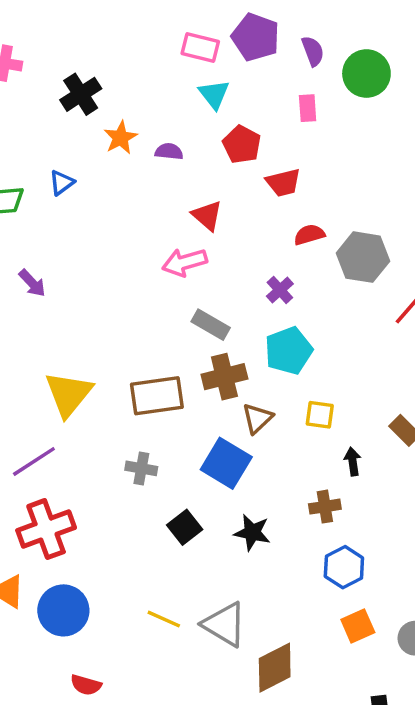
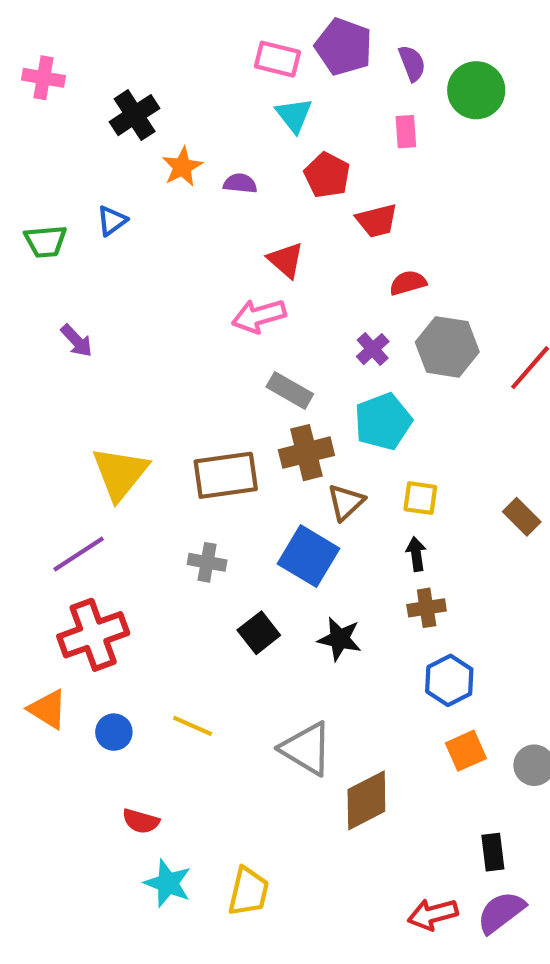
gray hexagon: (363, 257) -> (447, 347), moved
black arrow: (353, 461) -> (416, 554), moved
blue circle: (63, 610) -> (114, 732), size x0.6
yellow line: (164, 619) -> (193, 726), moved

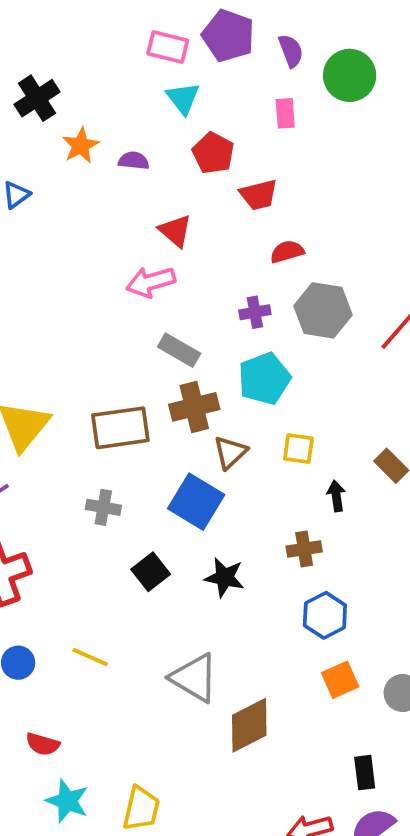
purple cross: (373, 349) -> (255, 312), turned 32
black arrow: (416, 554) -> (336, 496), moved

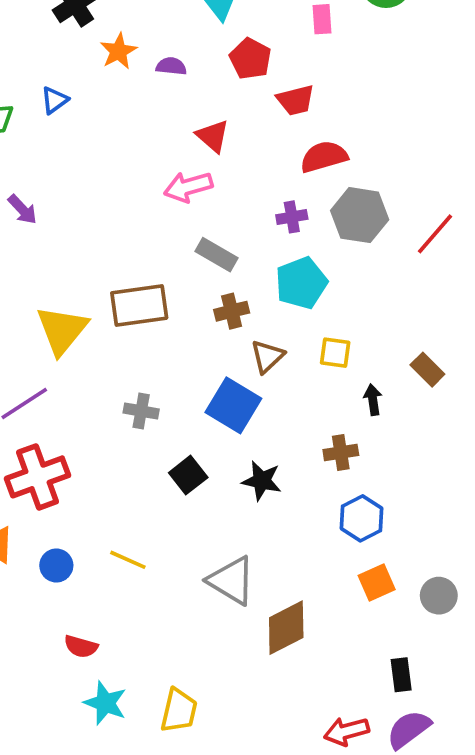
red semicircle: (287, 252) -> (324, 157), size x1.4
brown cross: (194, 407) -> (232, 311), size x0.7
brown rectangle: (120, 428) -> (139, 306), moved

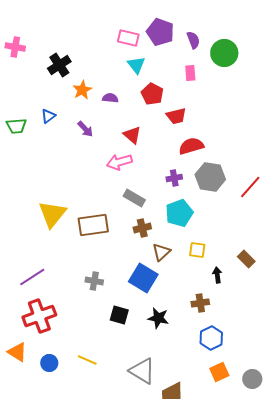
purple arrow: (22, 209) -> (85, 129), moved
yellow triangle: (62, 330) -> (52, 214), moved
black square: (188, 475) -> (119, 315), turned -36

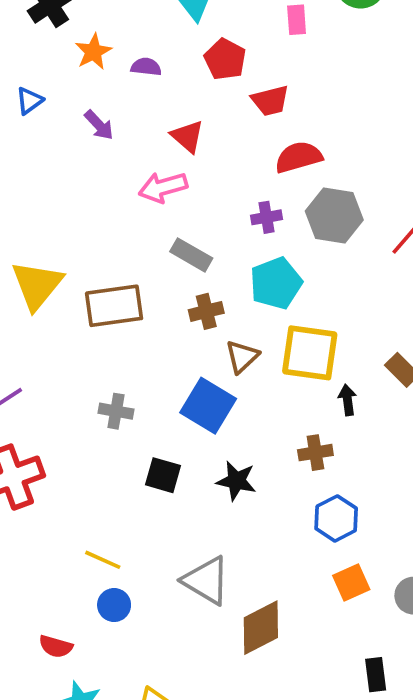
yellow square: (197, 250) -> (310, 353), size x1.8
blue circle: (49, 363) -> (114, 605), moved

